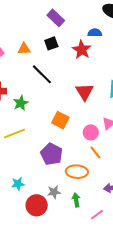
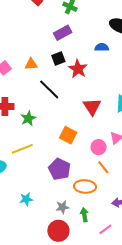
purple rectangle: (56, 18) -> (63, 33), turned -72
red star: (82, 50) -> (78, 69), moved
red circle: (37, 205) -> (58, 231), moved

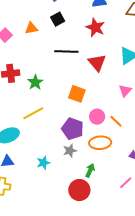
red star: (78, 69) -> (95, 27), moved
black line: (49, 89) -> (66, 51), moved, turned -35
pink circle: (99, 147) -> (97, 117), moved
gray star: (62, 207) -> (70, 151), moved
green arrow: (84, 215) -> (90, 170), moved, turned 40

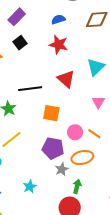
black line: (66, 51) -> (30, 89), moved
gray star: (70, 151) -> (62, 169), moved

